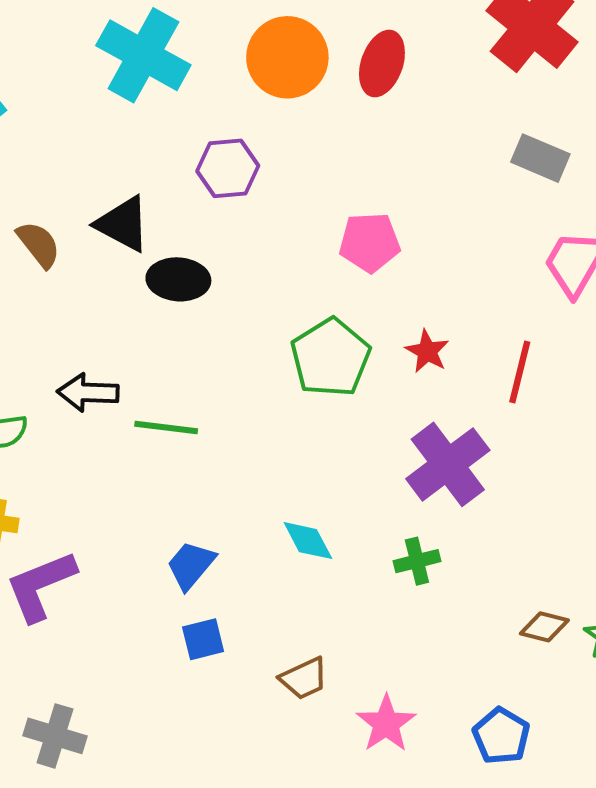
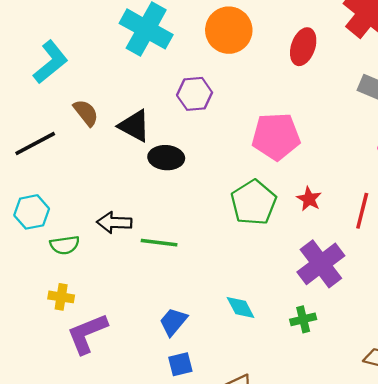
red ellipse: (382, 63) -> (303, 47), moved
pink pentagon: (370, 242) -> (276, 136), size x1.4
brown semicircle: (39, 244) -> (86, 113), moved

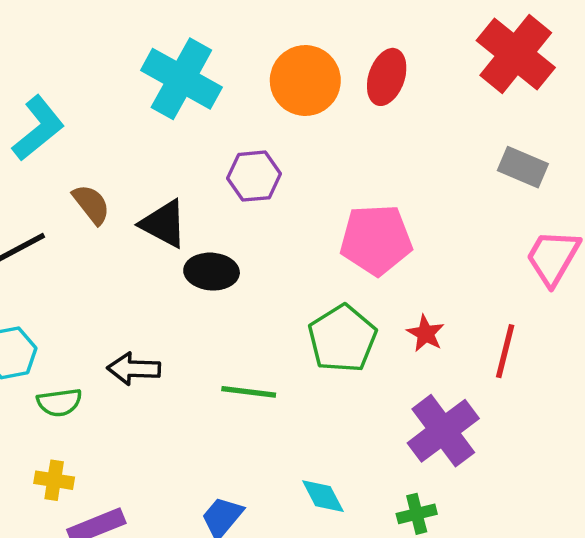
red ellipse: (303, 47) -> (387, 77), moved
green line: (159, 243) -> (249, 392), moved

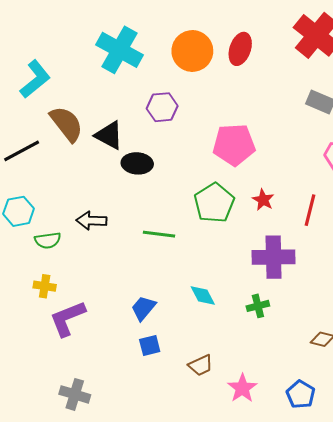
brown semicircle: (91, 204) -> (66, 124), size x1.5
purple cross: (443, 431) -> (274, 257), turned 36

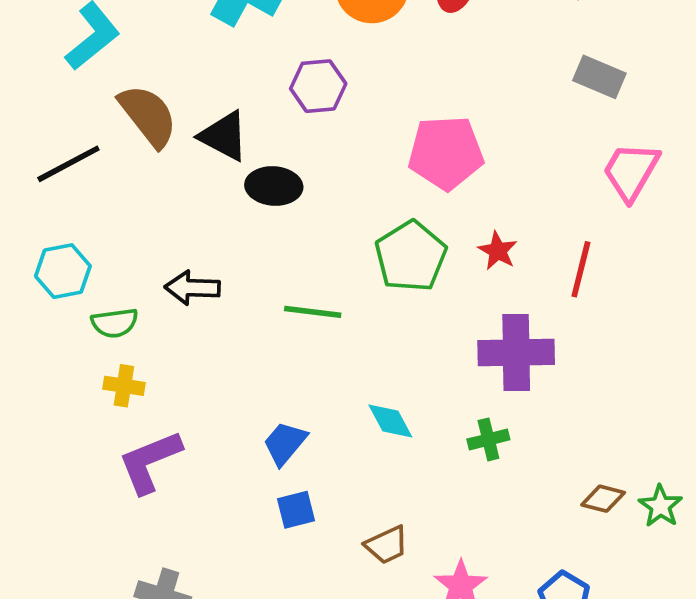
yellow cross: (45, 286) -> (124, 386), moved

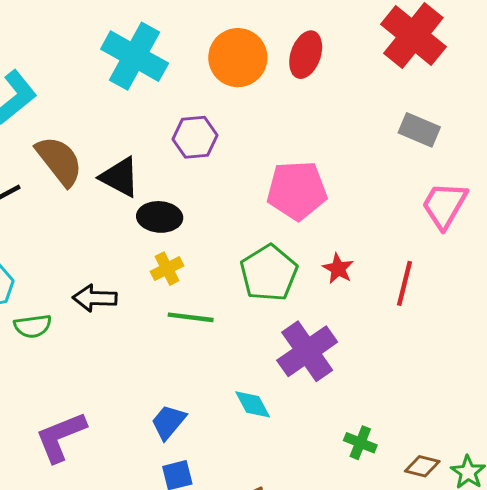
purple cross: (516, 353) -> (307, 351), moved, turned -34
yellow cross: (124, 386) -> (167, 269), moved, turned -36
green cross: (488, 439) -> (360, 443), moved, turned 36

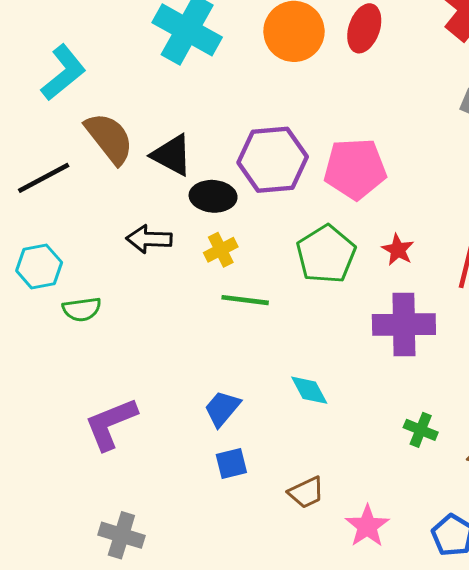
purple hexagon: (195, 137) -> (273, 160), moved, size x1.5
black arrow: (95, 298) -> (149, 239), moved
purple cross: (307, 351) -> (404, 325), moved, turned 34

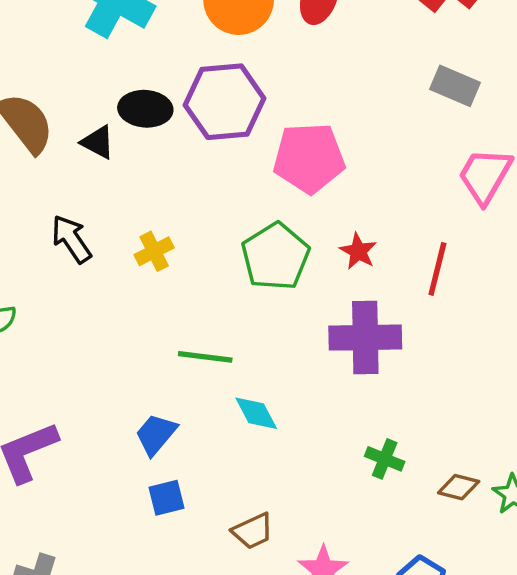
black triangle: (172, 155) -> (98, 142), size x0.7
purple hexagon: (273, 160) -> (225, 102), moved
black ellipse: (213, 196) -> (145, 109), moved
black arrow: (149, 239) -> (71, 239), turned 54
green line: (245, 300) -> (205, 357), moved

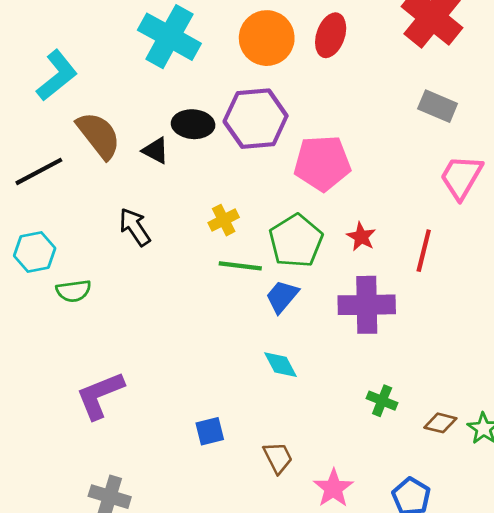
yellow cross: (154, 251) -> (224, 220), moved
green line: (205, 357) -> (240, 266), moved
blue trapezoid: (156, 434) -> (282, 296), moved
brown trapezoid: (253, 531) -> (278, 458), turned -92

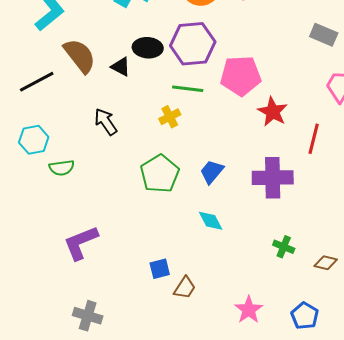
red star: (361, 237) -> (273, 112), moved, size x1.4
green pentagon: (296, 241) -> (160, 174), moved
green line: (240, 266) -> (188, 89), moved
brown trapezoid: (278, 458) -> (185, 288), moved, turned 60

